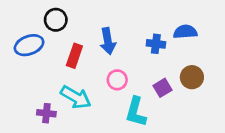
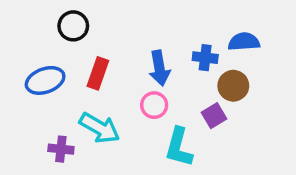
blue arrow: (108, 41) -> (159, 68), moved
blue ellipse: (29, 45) -> (45, 80), moved
brown circle: (192, 77) -> (233, 86), moved

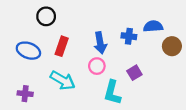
blue ellipse: (45, 80) -> (28, 51), turned 40
brown circle: (233, 86) -> (172, 46), moved
purple cross: (61, 149) -> (25, 94), moved

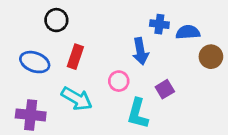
blue cross: (129, 36) -> (159, 24), moved
blue arrow: (100, 43) -> (140, 51), moved
purple cross: (25, 94) -> (31, 115), size x1.5

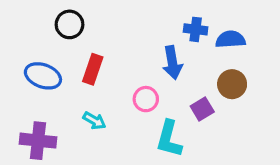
brown circle: (211, 57) -> (232, 84), moved
cyan arrow: (77, 99) -> (94, 121), size x0.6

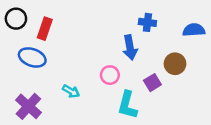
black circle: (70, 24) -> (16, 19), moved
blue semicircle: (230, 39) -> (194, 30), moved
red rectangle: (93, 69) -> (45, 29), moved
purple cross: (38, 141) -> (28, 106), turned 36

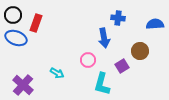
blue ellipse: (32, 57) -> (16, 38), moved

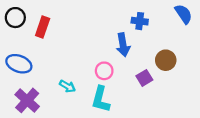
blue semicircle: (155, 24) -> (184, 14), moved, turned 60
blue ellipse: (16, 38) -> (19, 64), moved
cyan L-shape: (102, 84) -> (101, 99), moved

